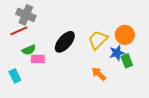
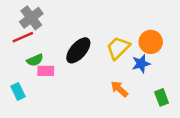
gray cross: (26, 15) -> (31, 18), turned 30
green rectangle: (127, 61) -> (162, 97), moved

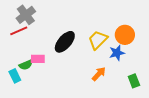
green semicircle: (35, 60) -> (26, 65), moved
orange arrow: (119, 89) -> (99, 74), turned 91

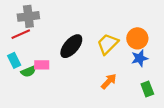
gray cross: (26, 15) -> (28, 16), turned 30
blue star: (117, 53) -> (140, 58), moved
cyan rectangle: (15, 76) -> (14, 60), moved

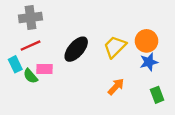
red line: (21, 34) -> (30, 46), moved
green semicircle: (28, 71) -> (30, 76), turned 72

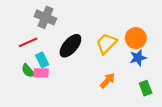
gray cross: (30, 17) -> (45, 17), moved, turned 30
cyan rectangle: (15, 64) -> (42, 60), moved
pink rectangle: (45, 69) -> (41, 73), moved

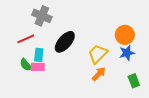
yellow trapezoid: (106, 44) -> (98, 54), moved
cyan rectangle: (42, 60) -> (39, 55), turned 32

